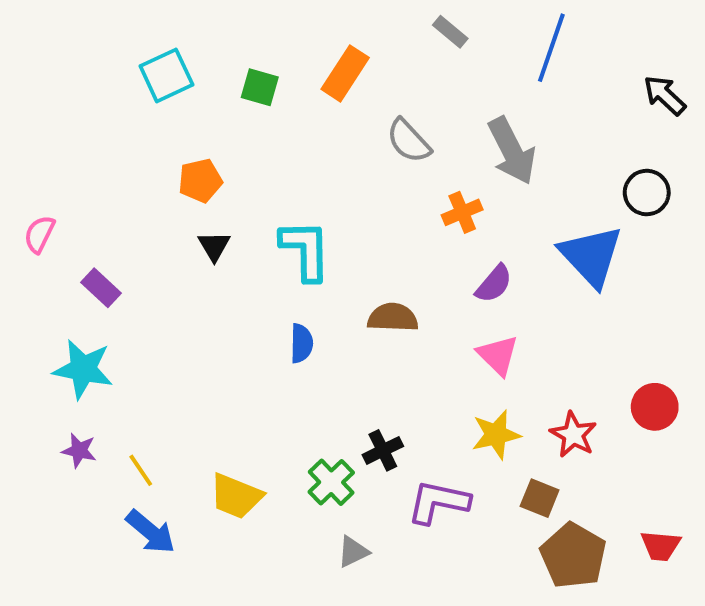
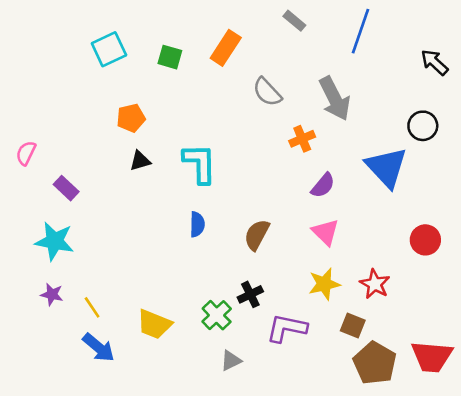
black triangle: (214, 246) -> (140, 161), turned 45
brown semicircle: (393, 318) -> (257, 235), moved, turned -64
red circle: (655, 407) -> (425, 240), moved
red trapezoid: (661, 546) -> (432, 357), size x1.6

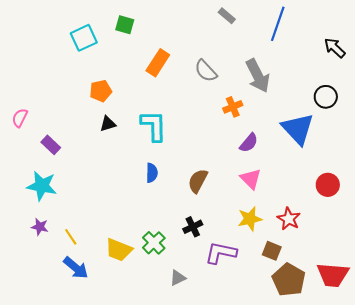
orange rectangle: (226, 48) -> (158, 63), moved
green square: (170, 57) -> (125, 25), moved
green cross: (217, 315) -> (154, 243), moved

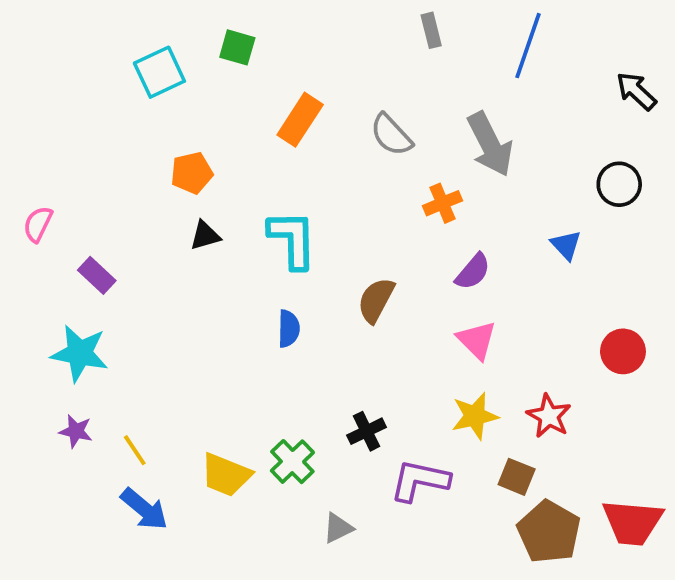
gray rectangle: (227, 16) -> (431, 30), turned 36
blue triangle: (298, 129) -> (566, 245), size x0.5
brown semicircle: (198, 181) -> (376, 300), moved

